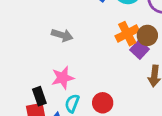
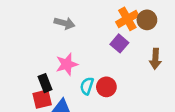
purple square: (140, 50) -> (119, 43), moved
cyan semicircle: (72, 103) -> (87, 86), moved

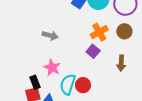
brown circle: (147, 20) -> (124, 31), moved
pink star: (67, 64) -> (52, 68), turned -30
cyan semicircle: (87, 86) -> (68, 84), size x1.5

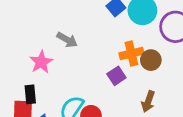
brown circle: (124, 31) -> (151, 60), moved
pink star: (52, 68) -> (41, 62), moved

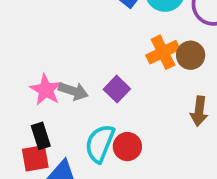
gray arrow: (67, 40) -> (73, 91), moved
purple square: (116, 76) -> (117, 89), moved

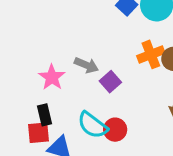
gray arrow: (73, 91) -> (86, 65), moved
cyan semicircle: (100, 143) -> (93, 125), turned -80

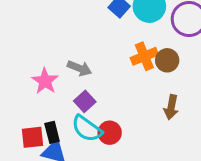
purple square: (110, 82) -> (85, 101), moved
black rectangle: (45, 115) -> (52, 132), moved

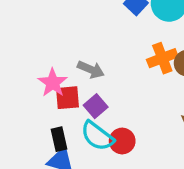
red square: (33, 137) -> (68, 98), moved

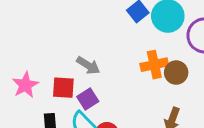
pink star: (53, 83) -> (25, 85), moved

